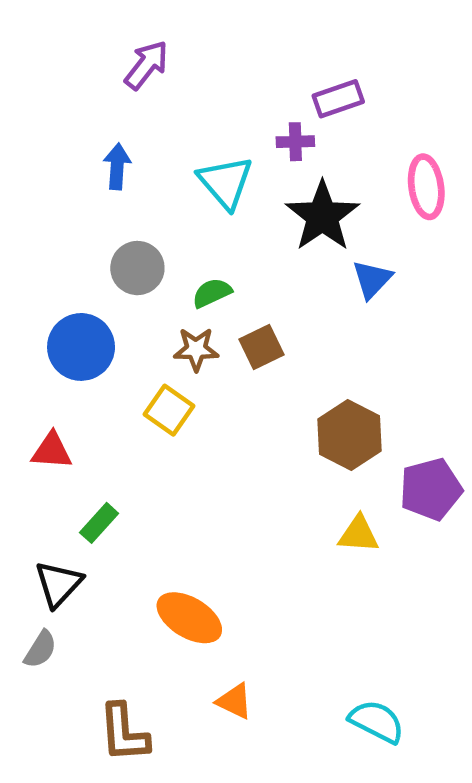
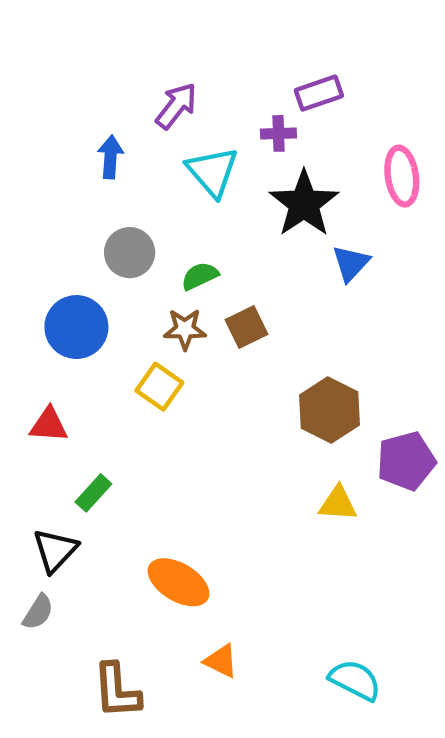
purple arrow: (146, 65) -> (176, 106), moved

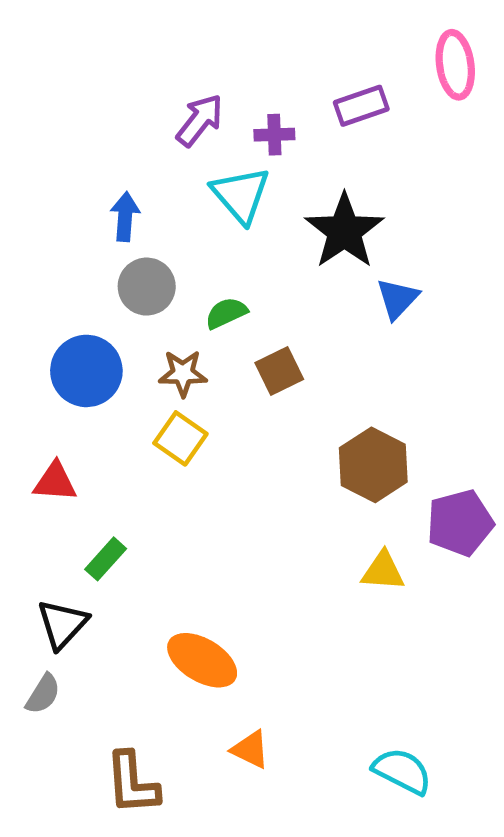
purple cross: (278, 133) -> (274, 135), moved
blue arrow: (110, 157) -> (125, 217), moved
pink ellipse: (402, 176) -> (455, 65), moved
brown star: (185, 329) -> (183, 373), moved

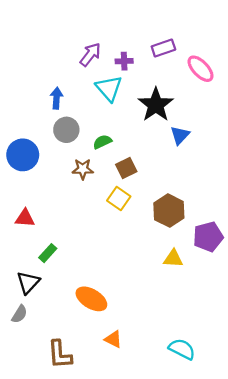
pink ellipse: (455, 65) -> (201, 69), moved, turned -36
blue circle: (86, 371) -> (23, 155), moved
yellow square: (180, 438) -> (119, 199), moved

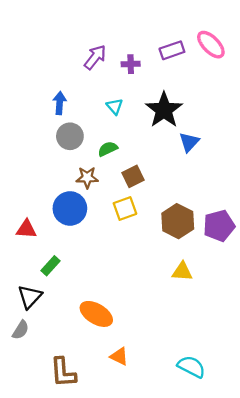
pink ellipse: (201, 69) -> (211, 45), moved
cyan triangle: (109, 88) -> (115, 106), moved, size x0.6
blue circle: (23, 155) -> (70, 208), moved
yellow square: (119, 199) -> (125, 208), turned 35
purple pentagon: (208, 237) -> (219, 226), moved

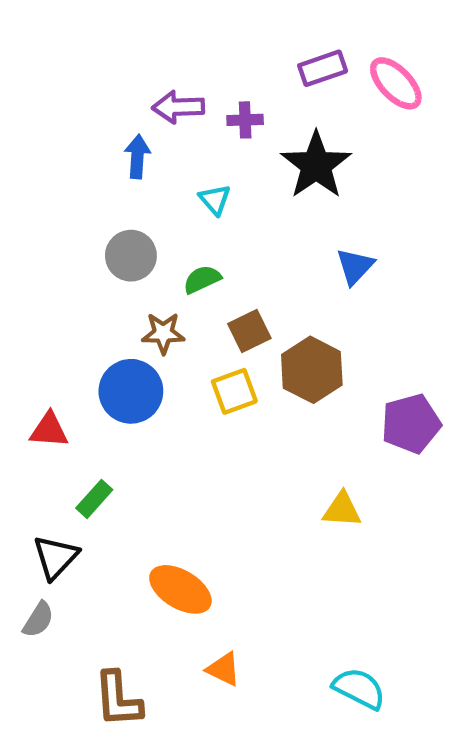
purple rectangle: (172, 50) -> (323, 68), moved
purple arrow: (95, 57) -> (178, 107), turned -130
blue arrow: (60, 103) -> (137, 157), moved
black star: (164, 110) -> (316, 165), moved
brown hexagon: (178, 221) -> (312, 370), moved

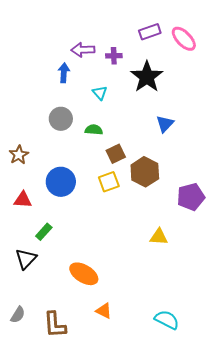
green semicircle: (202, 279) -> (94, 130), turned 30
brown star: (163, 333) -> (19, 155), moved, turned -30
gray semicircle: (38, 620) -> (18, 315), moved

